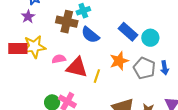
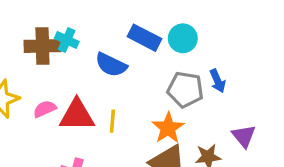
cyan cross: (83, 11) -> (67, 40), moved, turned -32
blue semicircle: (90, 35) -> (111, 65), moved
orange star: (119, 61) -> (168, 128), moved

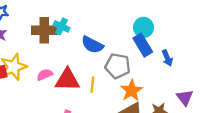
blue rectangle: (145, 38) -> (143, 45), moved, turned 30
gray pentagon: (185, 90) -> (118, 66), moved

